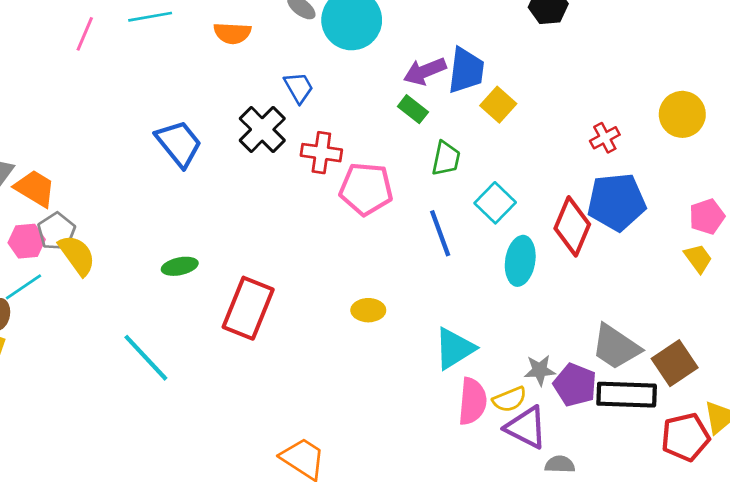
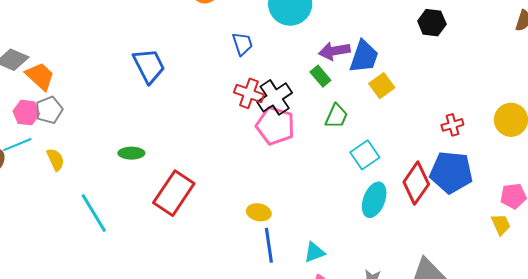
black cross: (262, 129) -> (275, 97), moved
blue line: (440, 233) -> (269, 245), moved
yellow semicircle: (77, 255) -> (56, 160), moved, size x0.7
cyan triangle: (454, 348) -> (314, 252), size x0.7

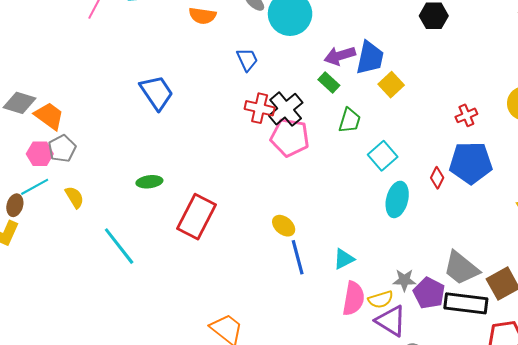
red diamond: (416, 183) -> (437, 178), size x0.5
yellow ellipse: (259, 212) -> (284, 226), turned 35

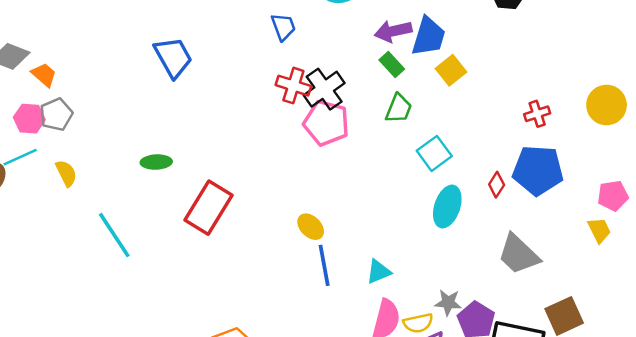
green rectangle: (329, 82) -> (392, 65), moved
orange trapezoid: (49, 116) -> (44, 75), size x0.7
gray trapezoid: (461, 268) -> (518, 254), moved

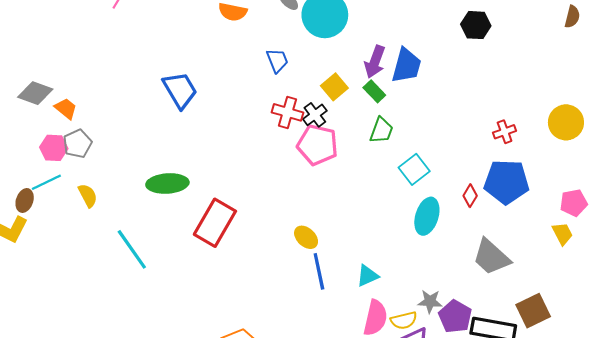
purple arrow: (393, 31) -> (375, 62), turned -56
yellow square: (451, 70) -> (334, 87), moved
black cross: (324, 89) -> (315, 115), size x0.7
green ellipse: (156, 162) -> (167, 183), size x1.5

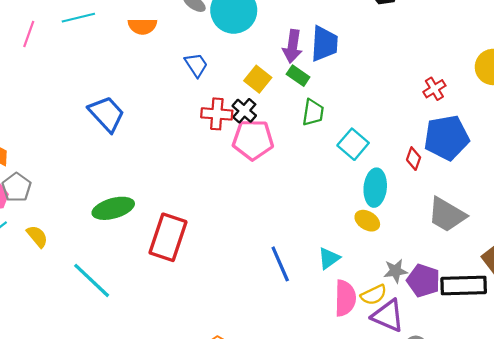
yellow ellipse: (306, 237) -> (367, 221), moved

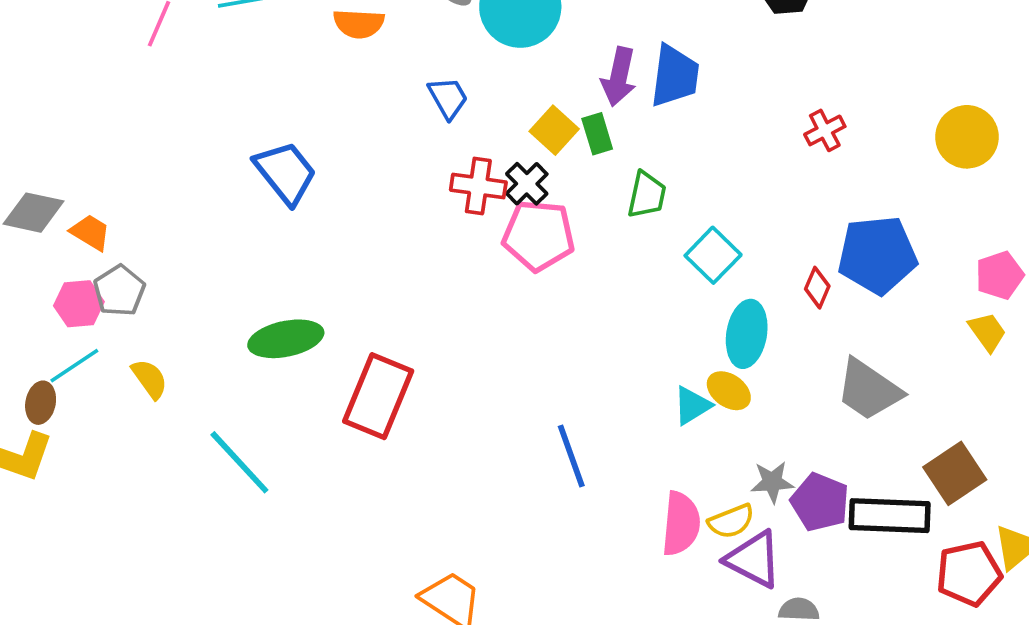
green rectangle: (298, 76) -> (597, 134), moved, turned 35
red cross: (434, 89) -> (825, 130), moved
cyan triangle: (329, 258) -> (692, 406), moved

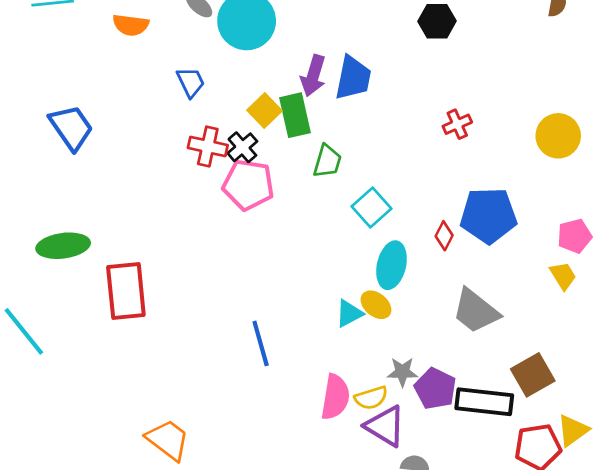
green rectangle: (597, 134) -> (295, 115), size x1.5
red rectangle: (378, 396) -> (126, 291), turned -32

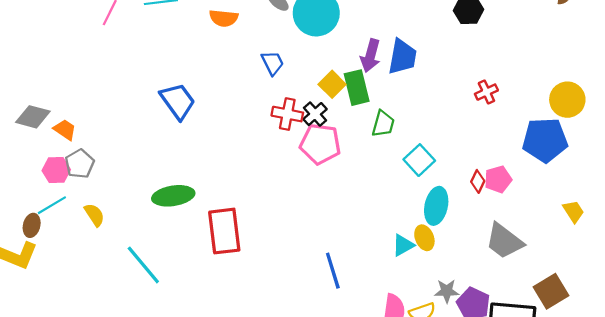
blue pentagon: (488, 215) -> (545, 140), moved
pink pentagon: (575, 236) -> (498, 179), moved
yellow ellipse: (376, 305) -> (424, 238), turned 30

